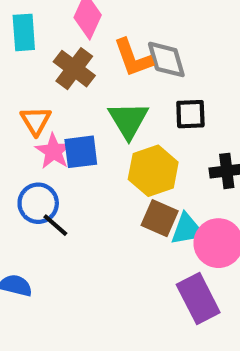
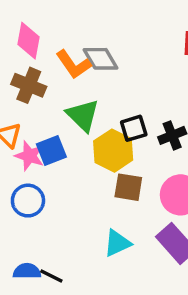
black square: (190, 114) -> (134, 128), moved
black line: (55, 225) -> (51, 276), moved
cyan triangle: (187, 229) -> (117, 243), moved

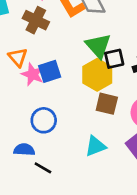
green triangle: (83, 115) -> (98, 46), moved
blue circle: (28, 201) -> (44, 120), moved
blue semicircle: (27, 271) -> (24, 150), moved

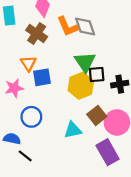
orange triangle: (18, 57) -> (28, 63), moved
pink star: (33, 74) -> (14, 88), moved, turned 30
brown square: (107, 104) -> (97, 115), moved, turned 30
cyan triangle: (95, 146) -> (73, 130), moved

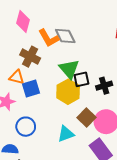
brown cross: (37, 33) -> (30, 57), moved
orange triangle: (28, 63) -> (17, 77), turned -35

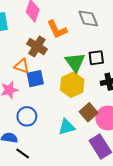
gray diamond: (65, 36) -> (88, 19), moved
black square: (81, 79) -> (96, 58), moved

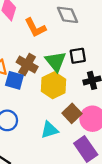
brown cross: (37, 46) -> (27, 64), moved
blue square: (35, 79) -> (14, 80), turned 30

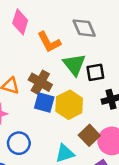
green triangle: (56, 61) -> (74, 65), moved
blue square: (14, 80) -> (44, 103), moved

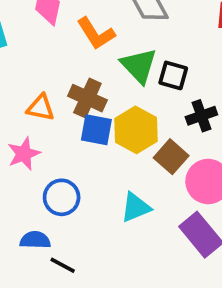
black square: (95, 72) -> (173, 75), turned 30
brown square: (89, 135) -> (171, 157), moved

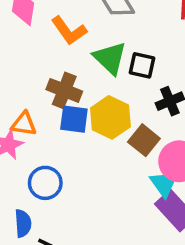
orange triangle: (41, 108) -> (24, 124), moved
cyan triangle: (136, 207) -> (164, 184), moved, turned -40
blue semicircle: (35, 240) -> (23, 223), turned 88

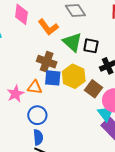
orange triangle: (24, 124) -> (35, 87), moved
blue semicircle: (23, 223) -> (38, 137), moved

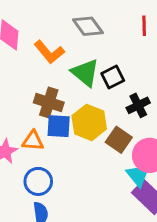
black square: (91, 46) -> (113, 77), turned -35

